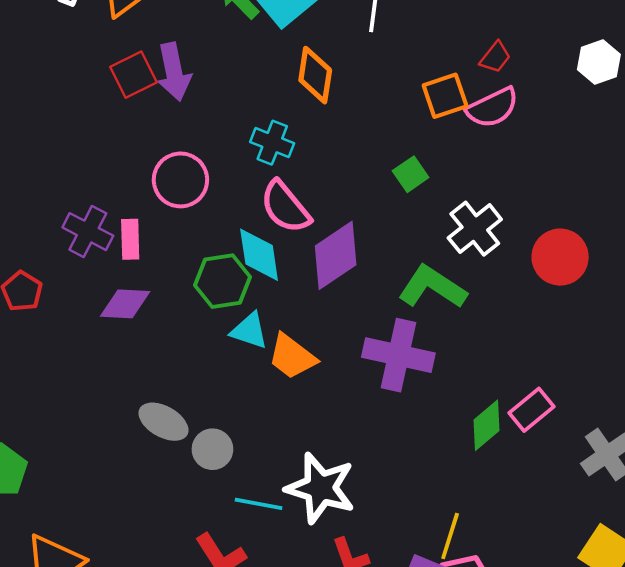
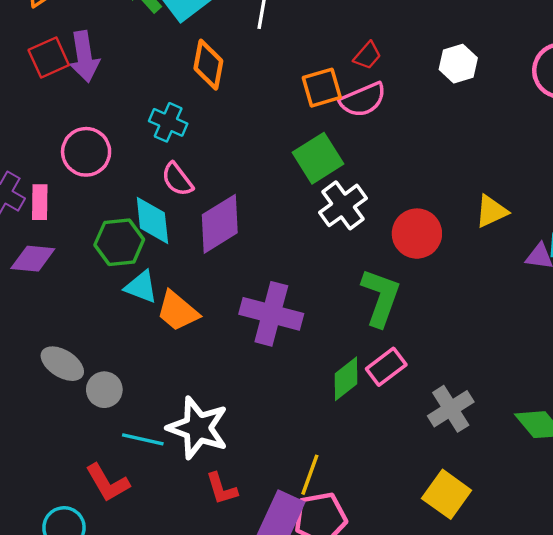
green square: (411, 174) -> (318, 158), moved, size x1.6
pink semicircle: (285, 207) -> (177, 179), size x0.7
green L-shape: (432, 287) -> (381, 297), moved, turned 74

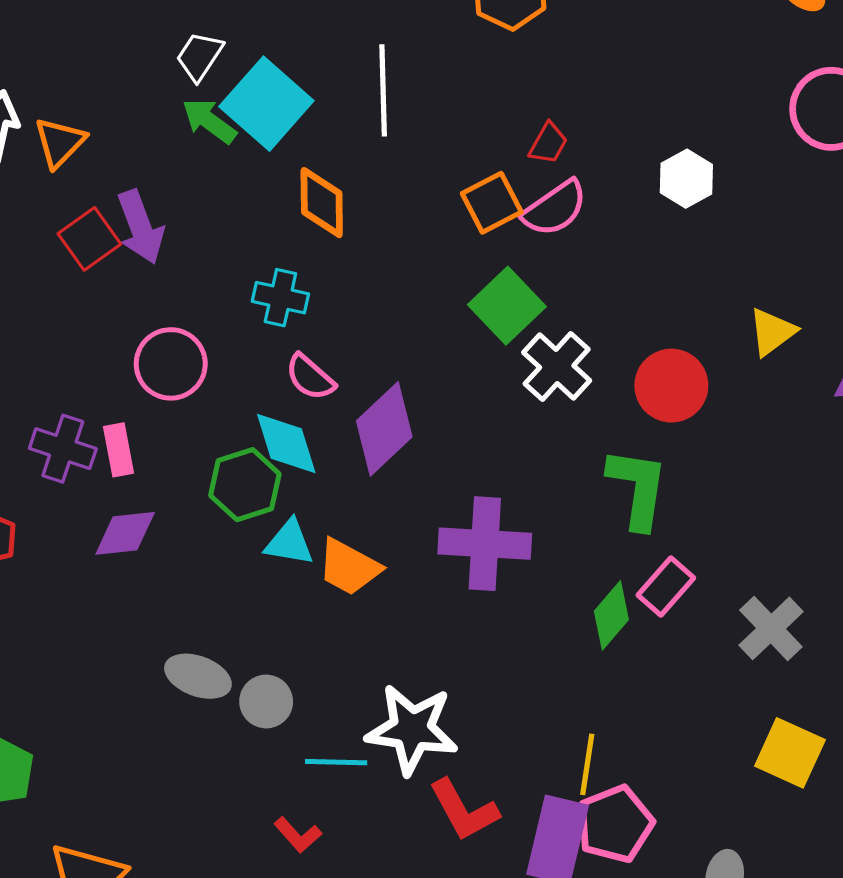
white hexagon: (458, 64) -> (686, 179), moved
red L-shape: (107, 483) -> (298, 835), size x0.7
red L-shape: (221, 489) -> (464, 810), size x1.4

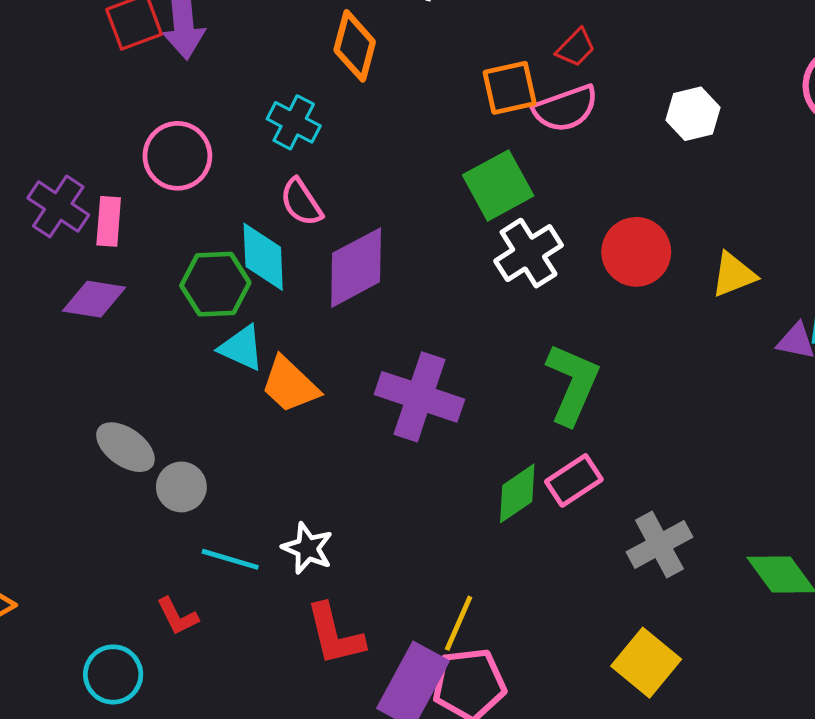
red circle: (671, 386) -> (636, 252), moved
white star: (412, 729) -> (307, 548), size x0.6

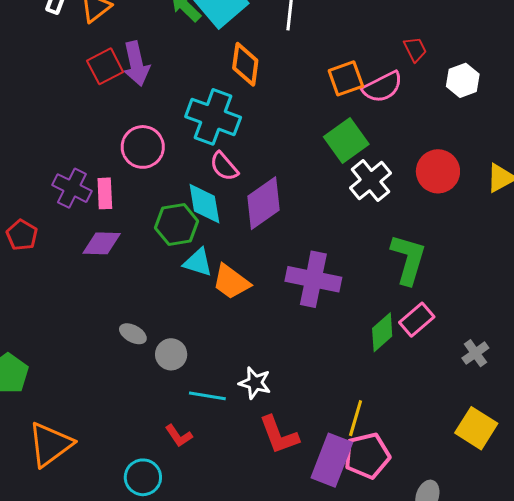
red trapezoid: (576, 48) -> (415, 49), moved, turned -64
cyan cross: (294, 122) -> (213, 117), size x1.6
gray ellipse: (125, 447) -> (133, 334), size x0.7
gray cross: (659, 545) -> (475, 353), size x0.7

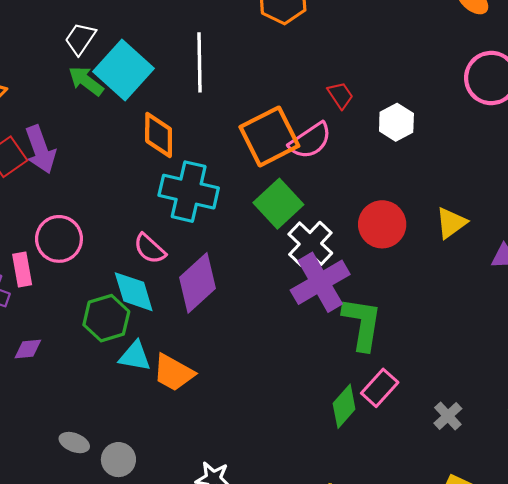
orange square: (346, 78) -> (269, 136), size x1.5
cyan cross: (213, 117) -> (189, 192), moved
pink rectangle: (105, 193) -> (22, 269), moved
purple diamond: (102, 243) -> (28, 349), size x0.7
purple cross: (313, 279) -> (320, 282), moved, turned -34

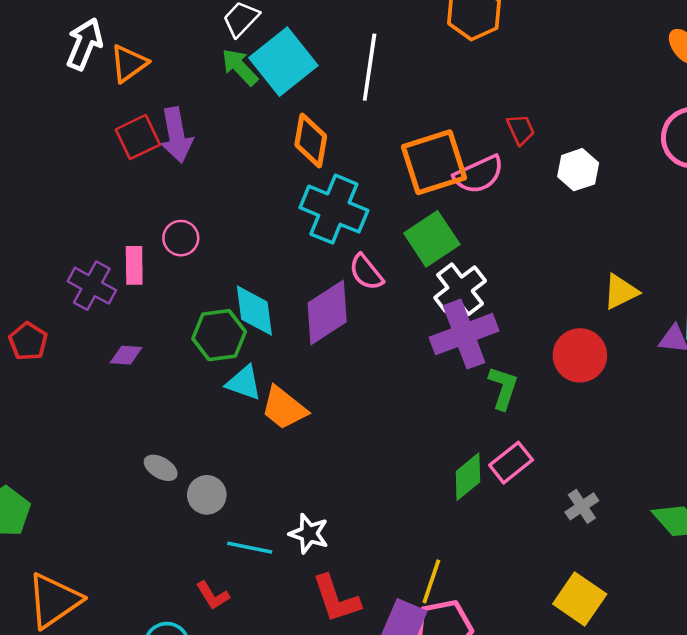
red circle: (382, 224) -> (580, 355), moved
pink circle: (59, 239) -> (181, 238), size x0.7
pink semicircle: (150, 249) -> (366, 272), moved
green L-shape: (362, 324) -> (503, 388), size x0.7

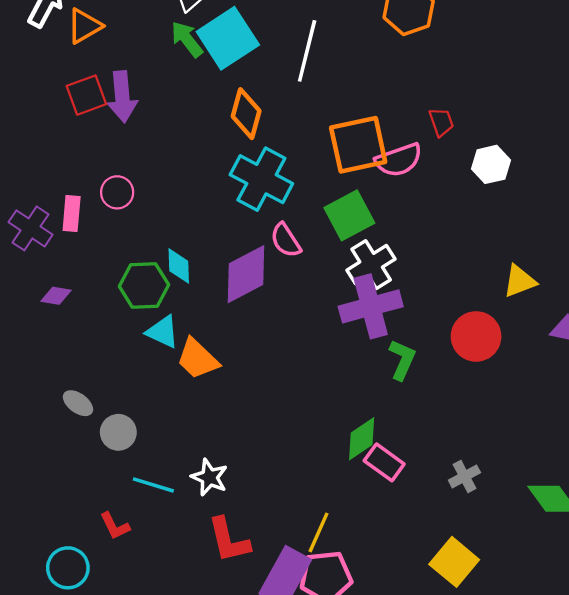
cyan diamond: (254, 311) -> (179, 266), size x0.7
pink rectangle: (511, 463) -> (384, 462), moved, turned 69

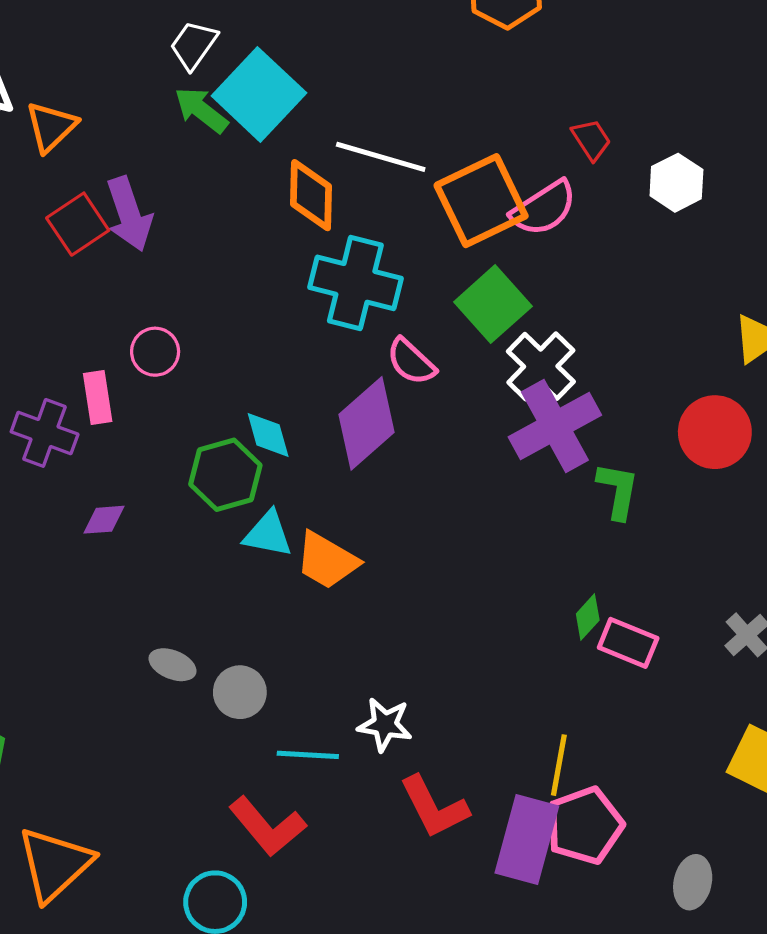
white line: (307, 51) -> (381, 157), moved, turned -74
green diamond: (362, 439) -> (588, 617), size x0.7
red L-shape: (115, 526) -> (267, 826), size x1.6

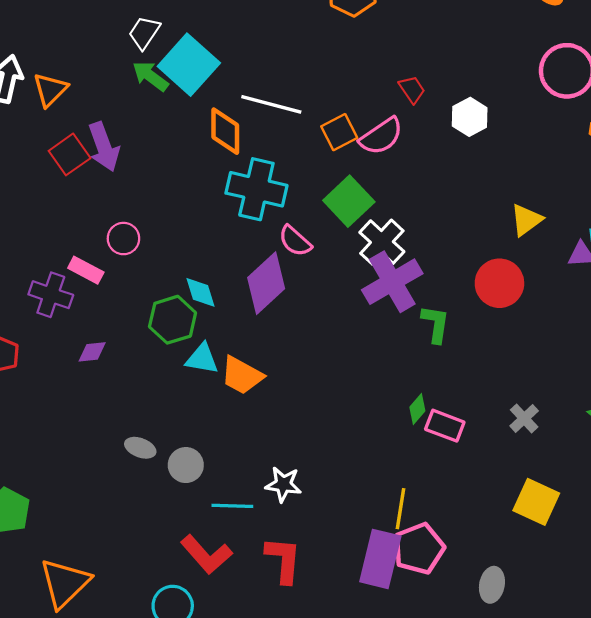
orange square: (481, 201) -> (339, 132), size x0.6
pink rectangle: (98, 398) -> (86, 270), turned -52
red L-shape: (434, 807) -> (283, 560), moved, turned -147

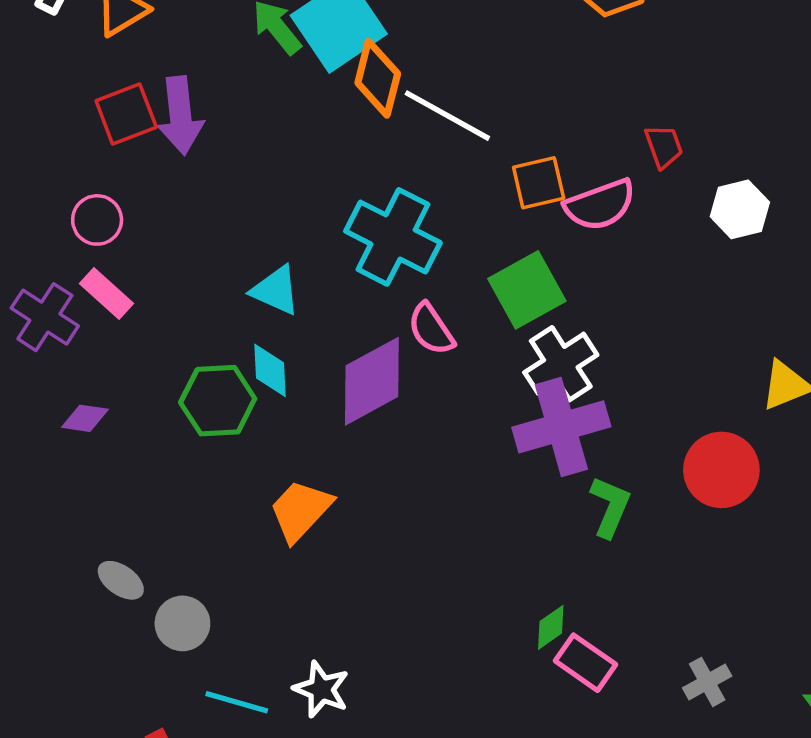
orange diamond: (225, 131) -> (378, 78), moved
pink circle: (123, 239) -> (97, 220), moved
cyan triangle: (202, 359) -> (276, 290), moved
orange trapezoid: (242, 375) -> (300, 510), turned 90

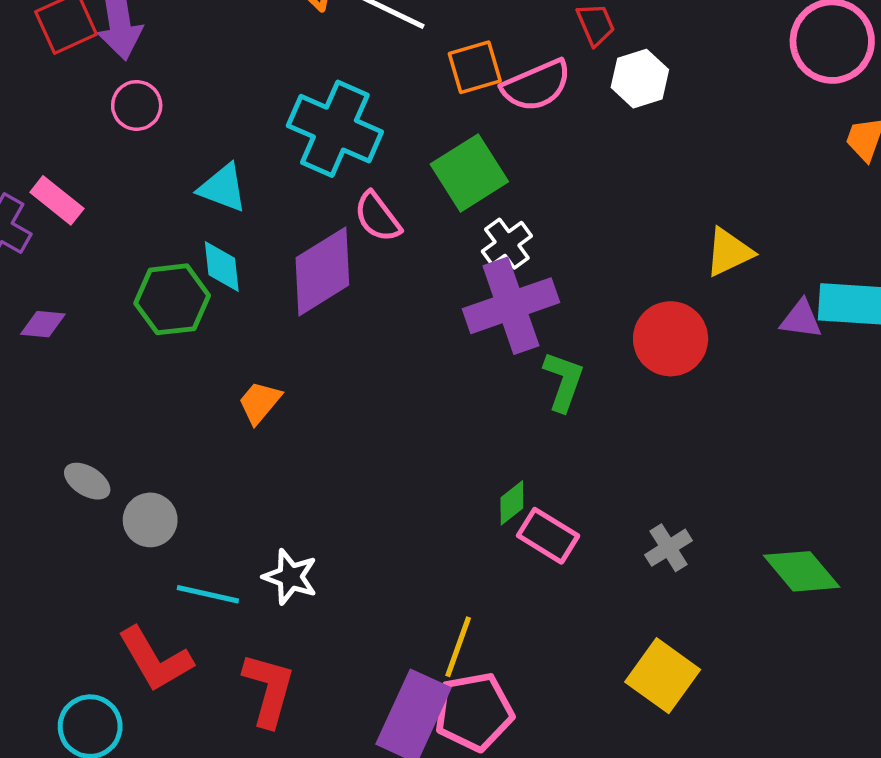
white hexagon: (740, 209) -> (640, 79), moved
pink circle: (97, 220) -> (137, 105), moved
white cross: (561, 364) -> (507, 244), size x0.7
orange trapezoid: (300, 510) -> (260, 402), size x0.7

